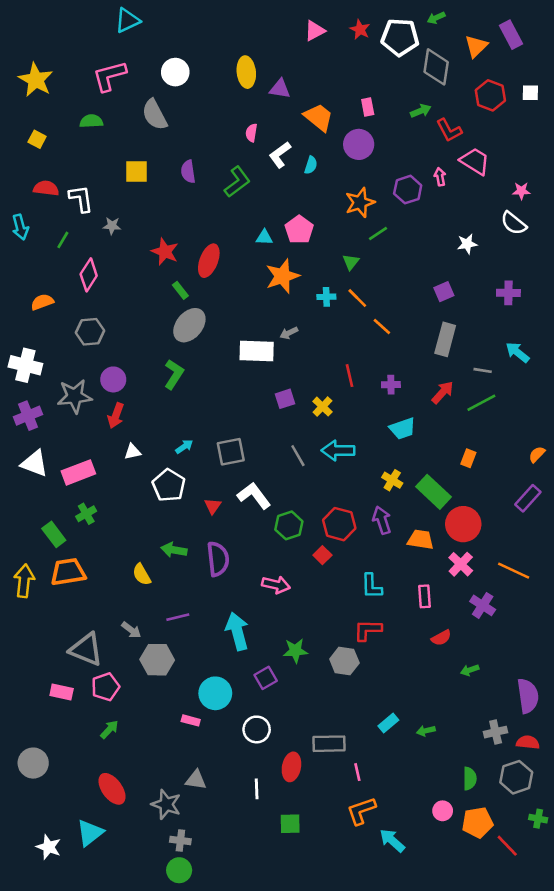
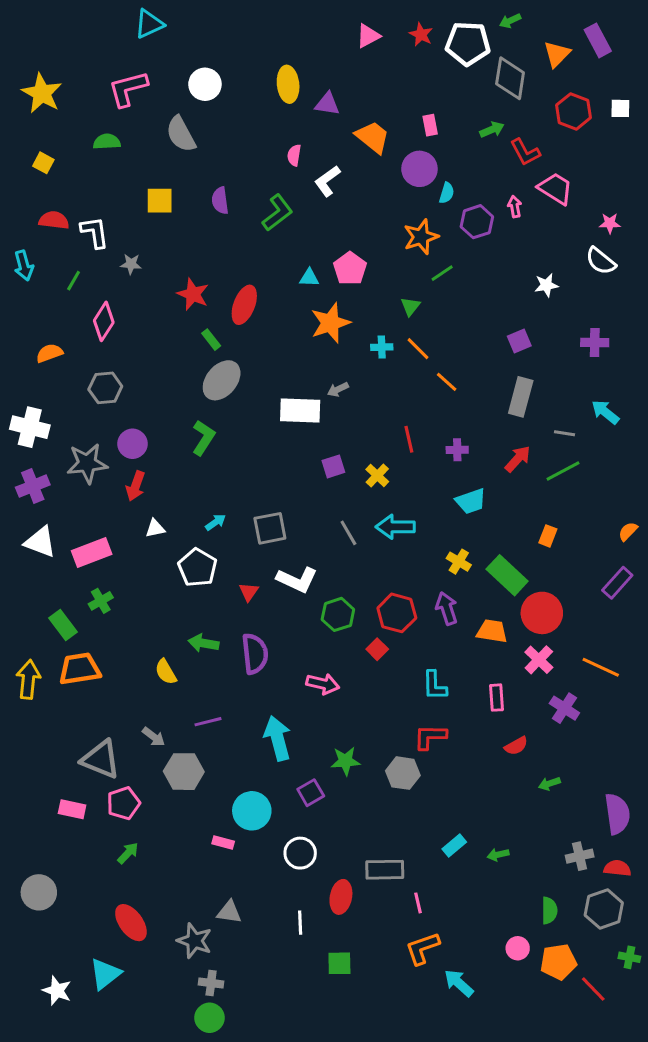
cyan semicircle: (311, 165) -> (447, 193), moved
white L-shape: (254, 496) -> (297, 580), turned 152

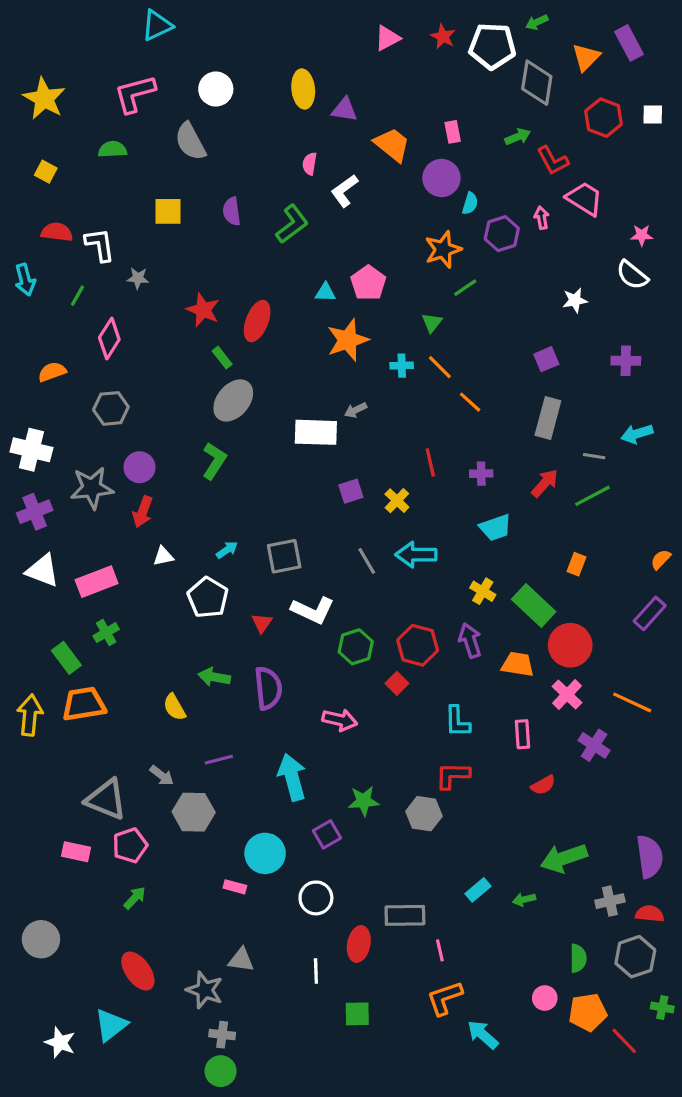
cyan arrow: (605, 412) -> (637, 434), turned -56
green arrow: (549, 784) -> (564, 858), moved, size x2.0

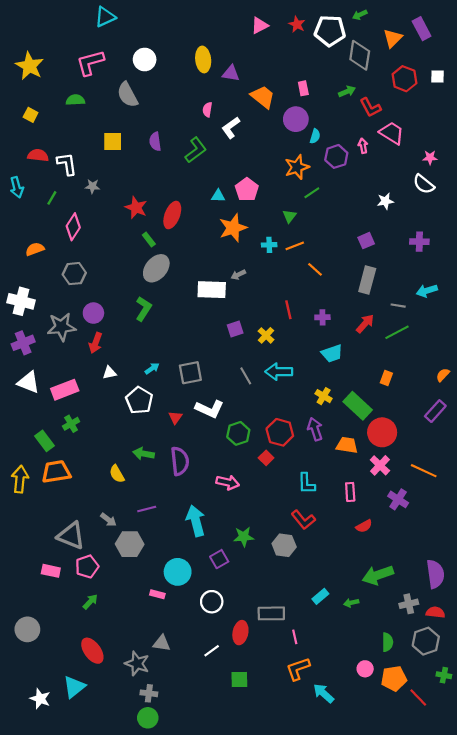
orange line: (440, 367) -> (295, 246), turned -66
red L-shape: (453, 776) -> (303, 520), turned -130
white line: (316, 971) -> (212, 651), turned 56

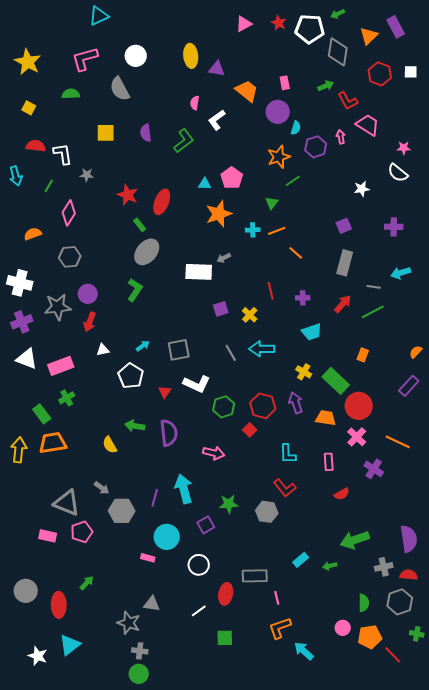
purple line: (147, 509) -> (155, 498), moved, turned -60
green arrow: (90, 602) -> (87, 583), moved
red ellipse: (92, 651) -> (59, 605), moved, turned 35

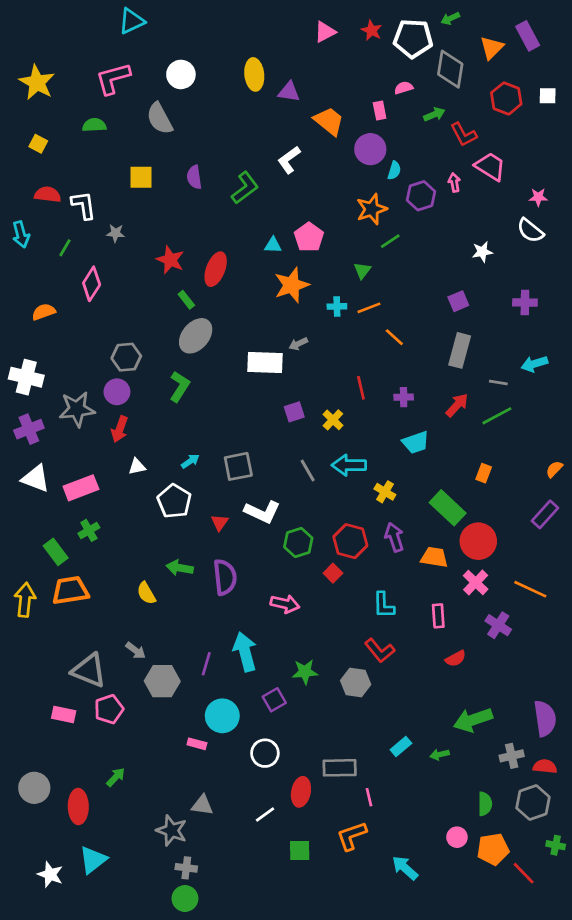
pink semicircle: (195, 103) -> (404, 88), moved, turned 64
gray hexagon: (70, 257) -> (126, 357), moved
yellow cross: (304, 372) -> (385, 492), moved
orange L-shape: (280, 628) -> (352, 836), moved

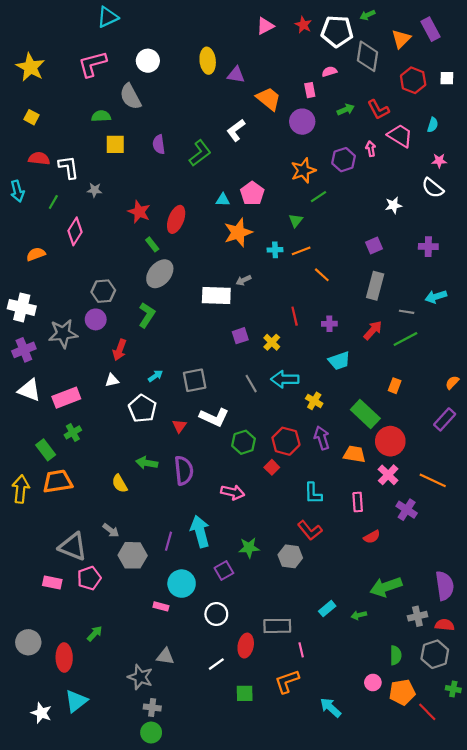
green arrow: (434, 114) -> (346, 110), moved
green semicircle: (94, 125) -> (101, 116), moved
cyan semicircle: (394, 170) -> (433, 125), moved
red arrow: (120, 429) -> (120, 350), moved

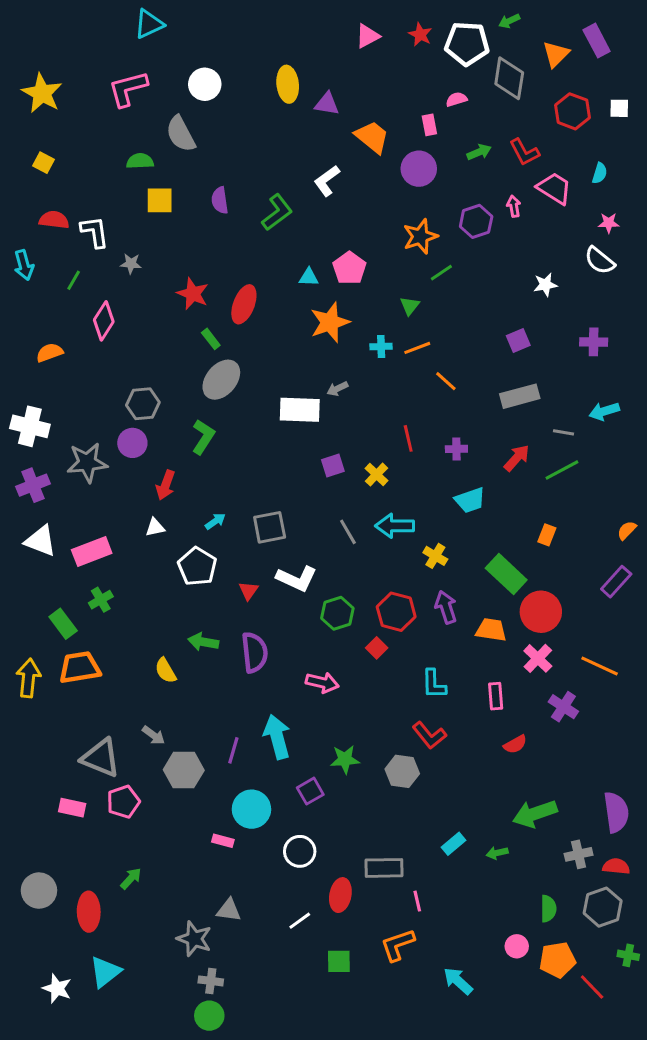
gray rectangle: (375, 286) -> (520, 396), turned 60

